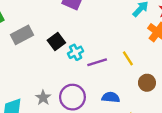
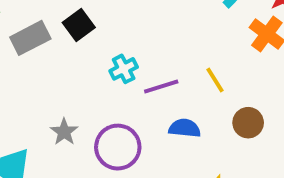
black square: (56, 42) -> (79, 25), moved
blue semicircle: (111, 97) -> (185, 128), moved
gray star: (43, 98) -> (64, 132), moved

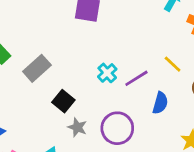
black square: (79, 25) -> (63, 101), moved
blue semicircle: (185, 128) -> (160, 103), turned 115

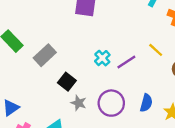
blue semicircle: (160, 103) -> (146, 103), moved

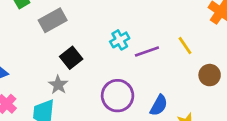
gray star: (79, 103) -> (58, 85), moved

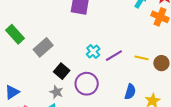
yellow line: (185, 46) -> (142, 58), moved, turned -32
purple circle: (118, 96) -> (87, 84), moved

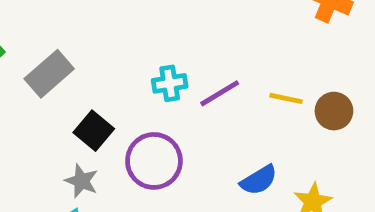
cyan cross: (93, 51) -> (170, 83), turned 32
blue semicircle: (130, 92) -> (259, 180), turned 42

